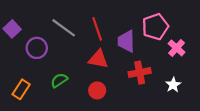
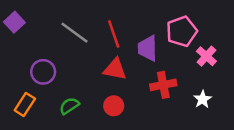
purple square: (12, 29) -> (14, 22), moved
purple circle: (37, 48) -> (43, 72), moved
green semicircle: (59, 80) -> (69, 106), moved

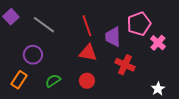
gray line: (74, 33) -> (44, 25), moved
red cross: (163, 85) -> (125, 65), turned 36
white star: (203, 99) -> (158, 89), moved

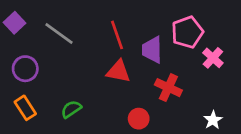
purple circle: (33, 55) -> (25, 69), moved
orange rectangle: (19, 80) -> (25, 108), turned -66
red circle: (87, 81) -> (139, 119), moved

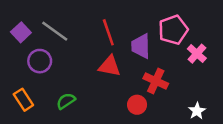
purple square: (14, 23) -> (21, 32), moved
purple circle: (25, 69) -> (40, 61), moved
red circle: (139, 119) -> (137, 105), moved

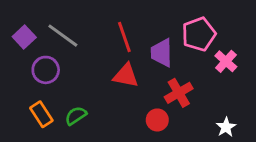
red cross: (156, 81) -> (179, 93), turned 35
orange rectangle: (23, 100) -> (41, 114), moved

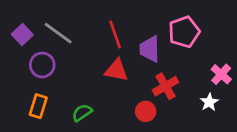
pink cross: (226, 61) -> (221, 74), moved
orange rectangle: (41, 114) -> (38, 106), turned 50
green semicircle: (76, 116) -> (82, 113), moved
white star: (226, 127) -> (209, 102), moved

